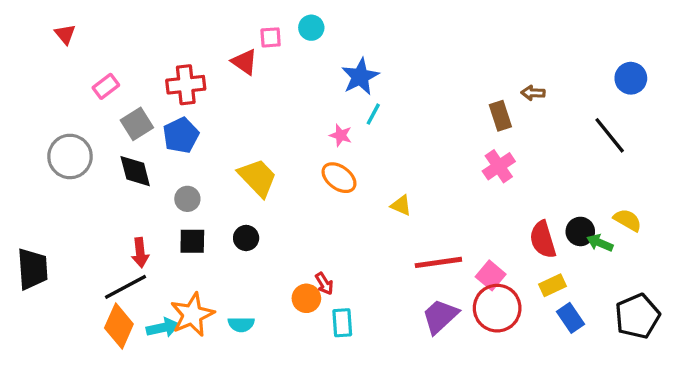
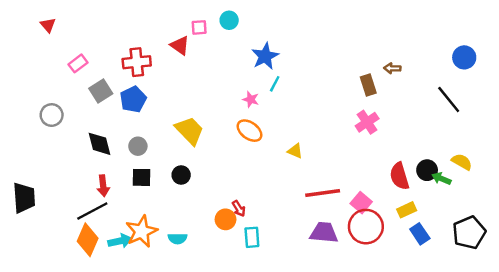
gray circle: (70, 156) -> (52, 115), size x0.7
black diamond: (135, 171) -> (100, 144), moved
purple trapezoid: (440, 316) -> (324, 233), turned 48

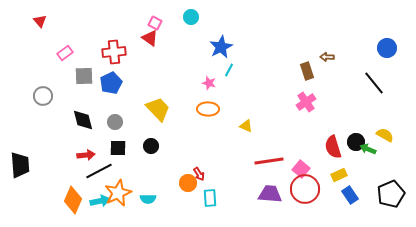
pink square: (199, 27) -> (155, 23), moved, turned 32
gray square: (101, 91) -> (84, 76), turned 30
orange ellipse: (250, 131) -> (208, 109), turned -35
red arrow: (103, 186) -> (86, 155), turned -90
black line: (92, 211) -> (99, 171), moved

